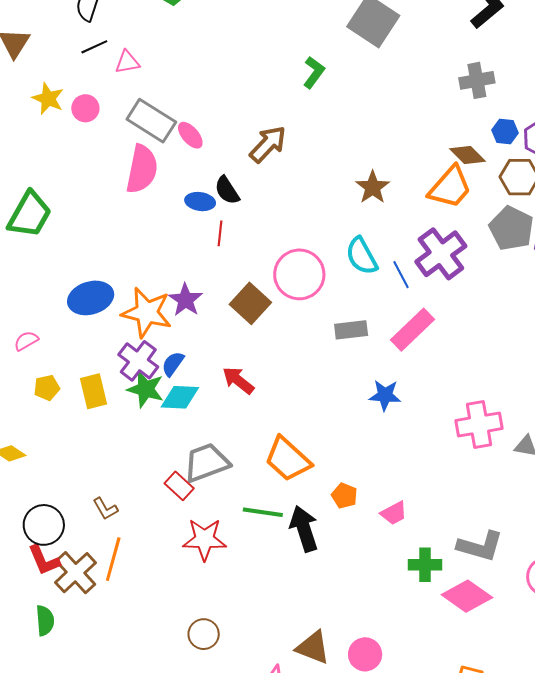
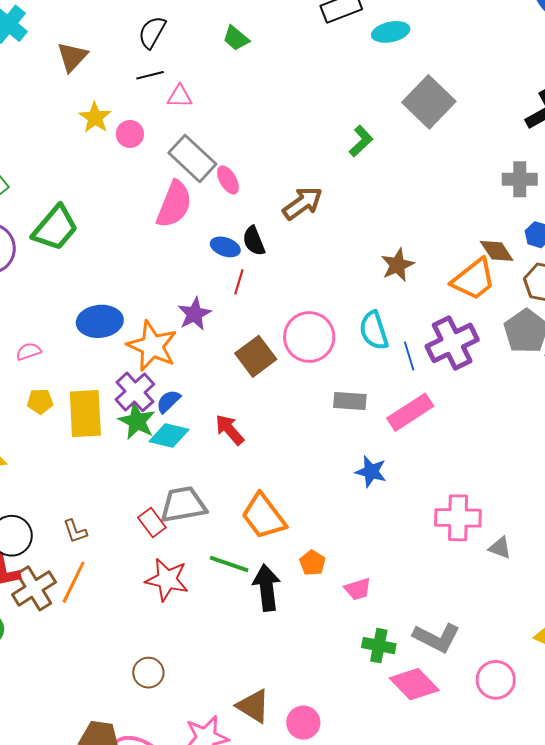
purple star: (185, 300) -> (195, 314), moved
yellow rectangle: (94, 391) -> (85, 414), size x1.4

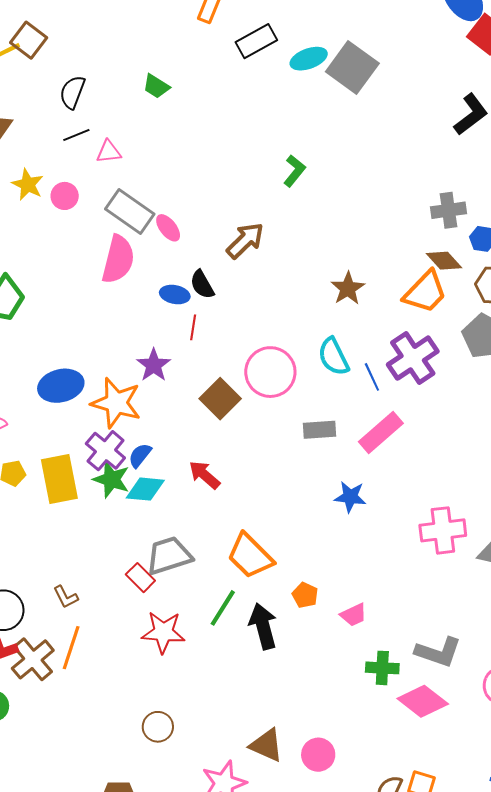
gray square: (429, 102) -> (352, 68), moved
gray cross: (520, 179) -> (449, 210), moved
green line: (229, 564) -> (223, 608), turned -69

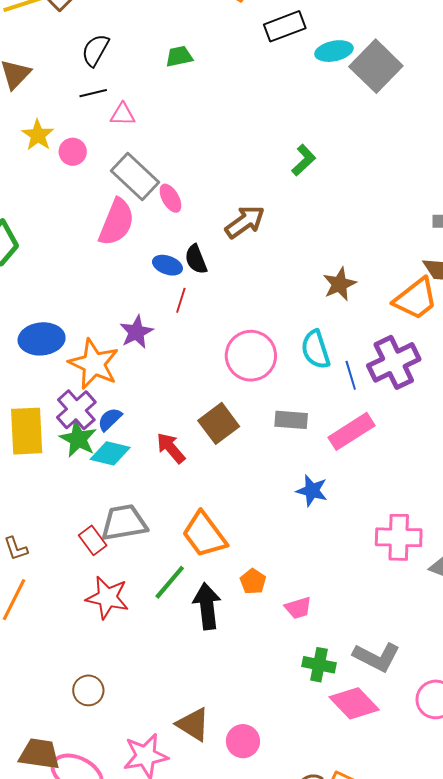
green trapezoid: (156, 86) -> (179, 56), turned 128
brown square: (220, 399) -> (219, 423), moved

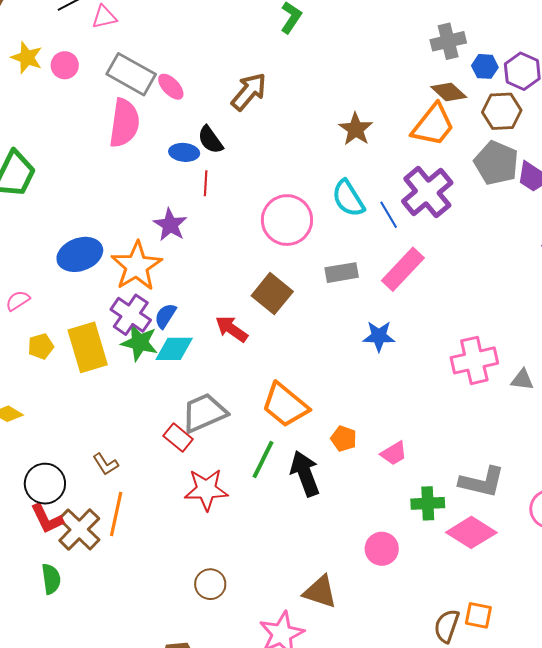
orange star: (94, 364) -> (137, 266), turned 30
pink circle: (243, 741) -> (382, 549), moved

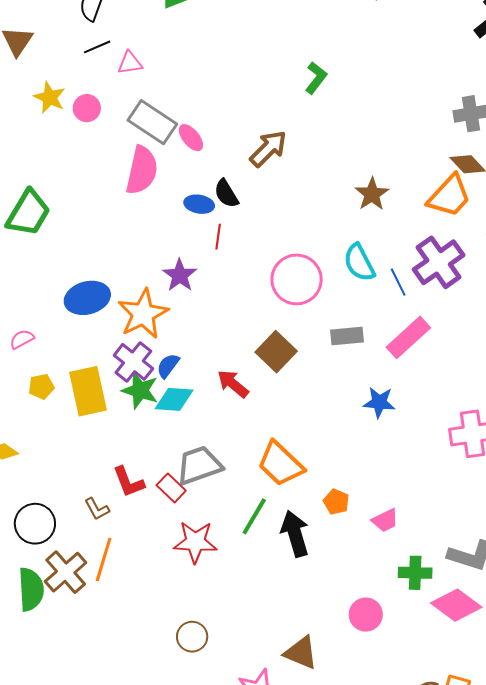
red L-shape: (47, 519) -> (128, 482), moved
green semicircle: (51, 579) -> (31, 589), moved, size x1.4

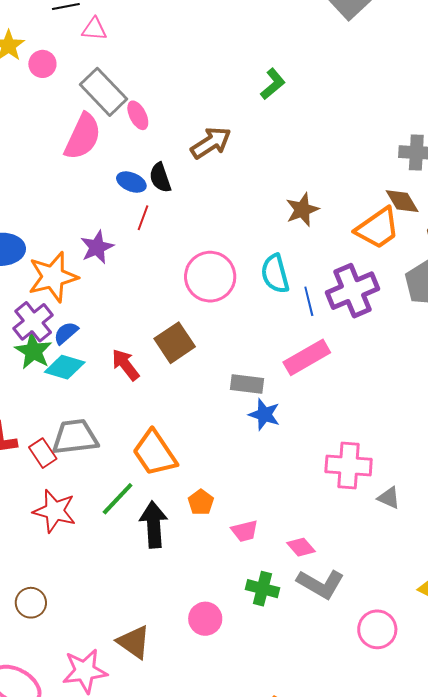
gray rectangle: (347, 336) -> (247, 384), moved
pink diamond: (456, 605) -> (301, 547), moved, size x0.6

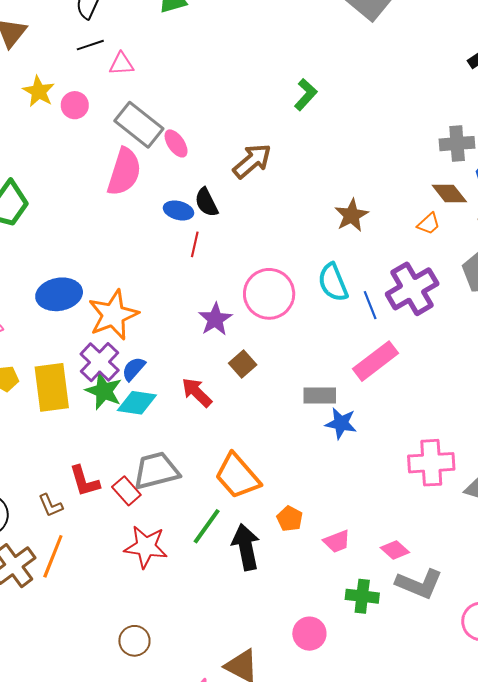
orange trapezoid: (378, 228) -> (429, 224), size x0.5
purple star: (97, 247) -> (215, 319), moved
brown square: (175, 343) -> (243, 364), size x0.7

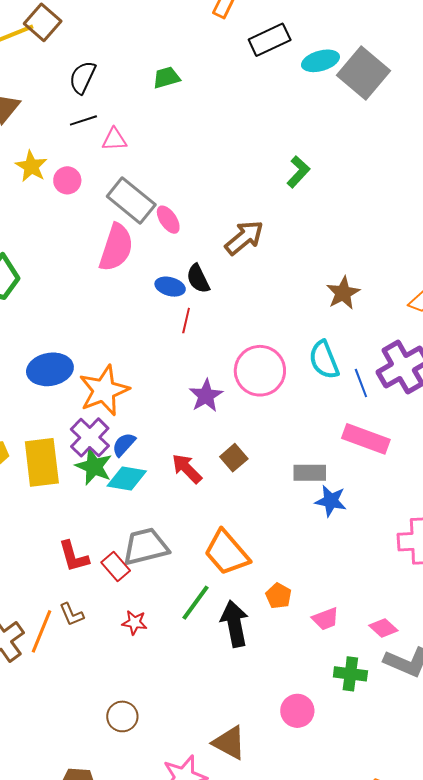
pink rectangle: (376, 361) -> (366, 439), turned 57
brown square: (243, 364) -> (234, 458), moved
brown L-shape: (51, 505) -> (72, 614), moved
red star: (146, 547) -> (135, 623), size x0.6

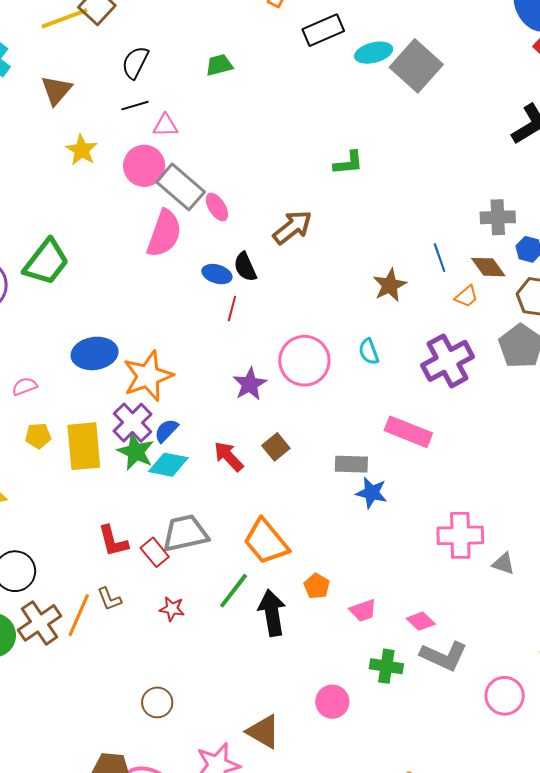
green L-shape: (298, 172) -> (348, 163), turned 40
pink circle: (67, 180) -> (144, 166), moved, size x1.5
cyan semicircle: (324, 360) -> (369, 352), size x0.7
blue line: (361, 383) -> (440, 258), moved

